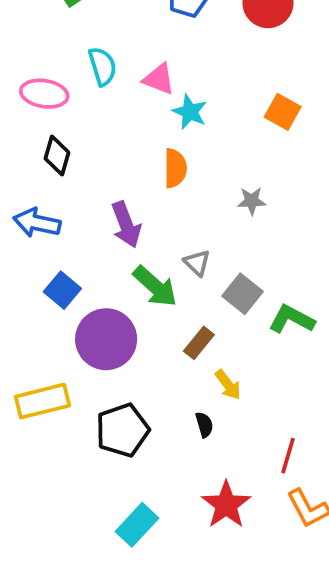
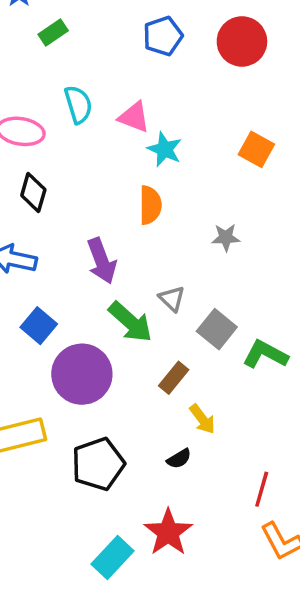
black semicircle: (204, 425) -> (179, 459), turned 75
red star: (226, 505) -> (168, 532), moved

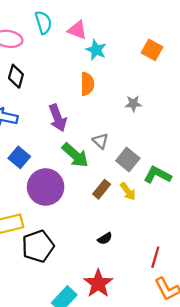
yellow arrow: (202, 419) -> (128, 191), moved
black pentagon: (98, 464) -> (38, 246), moved

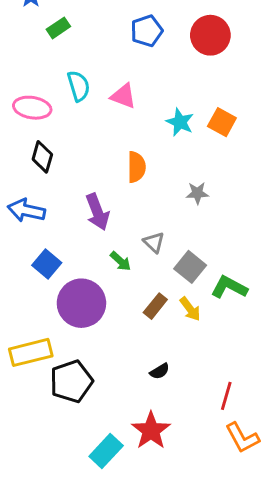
cyan star: (96, 50) -> (180, 122), moved
green arrow: (75, 155) -> (121, 261), size x0.6

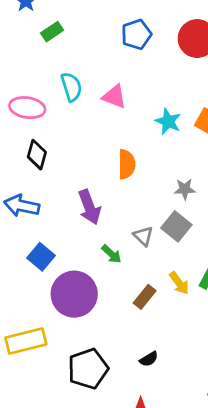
gray square: (190, 267) -> (176, 226), moved
yellow arrow: (190, 309) -> (179, 283), moved
black pentagon: (71, 381) -> (88, 369), moved

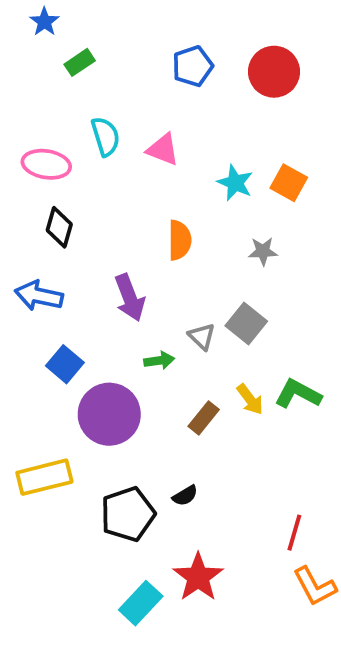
gray star: (185, 189) -> (263, 251), moved
green arrow: (112, 254) -> (159, 361), turned -50
black semicircle: (149, 359) -> (185, 496), moved

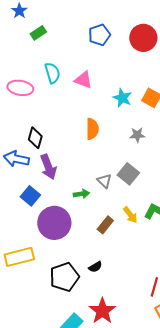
black diamond: (59, 227) -> (35, 138), moved
purple arrow: (130, 298) -> (48, 167), moved

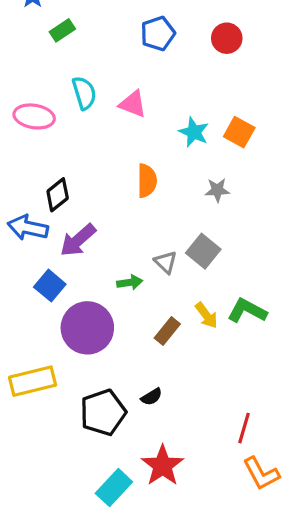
red circle: (143, 38) -> (227, 38), size x0.7
black diamond: (35, 138) -> (58, 195), turned 35
purple arrow: (48, 167) -> (78, 240), turned 70

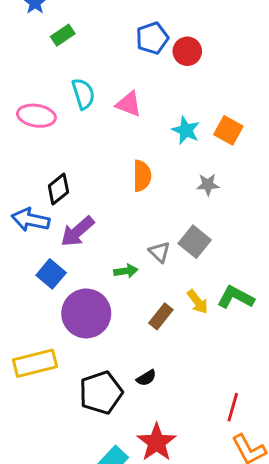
red circle: (227, 38) -> (187, 51), moved

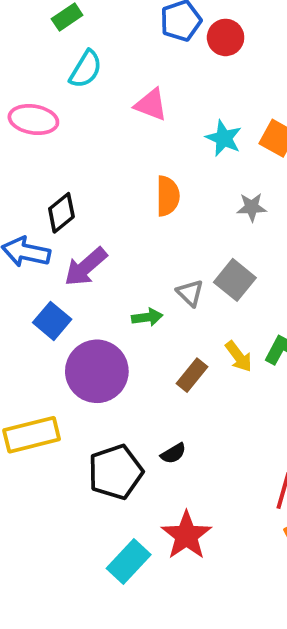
cyan semicircle: (83, 94) -> (86, 69), moved, turned 48

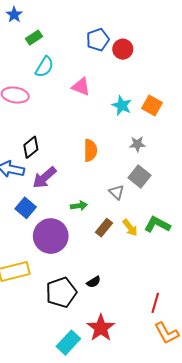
orange semicircle: (168, 196) -> (90, 150), moved
gray square: (235, 280) -> (139, 176), moved
gray triangle: (190, 293) -> (117, 192), moved
brown rectangle: (192, 375) -> (104, 228), moved

